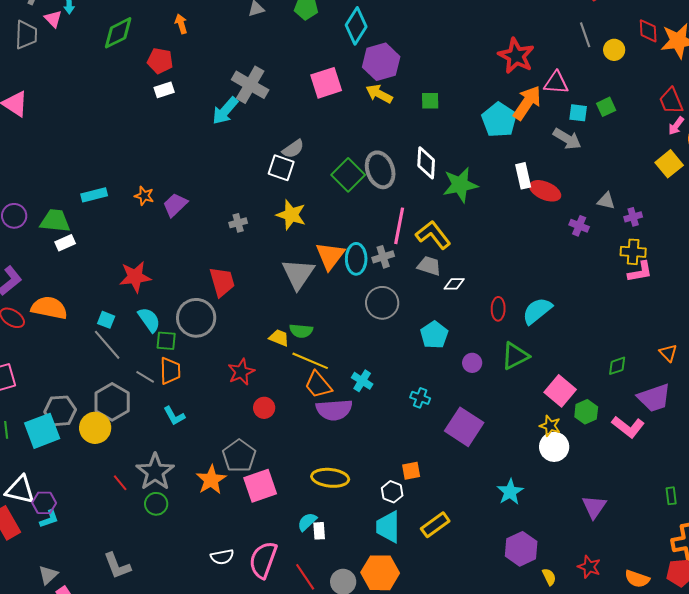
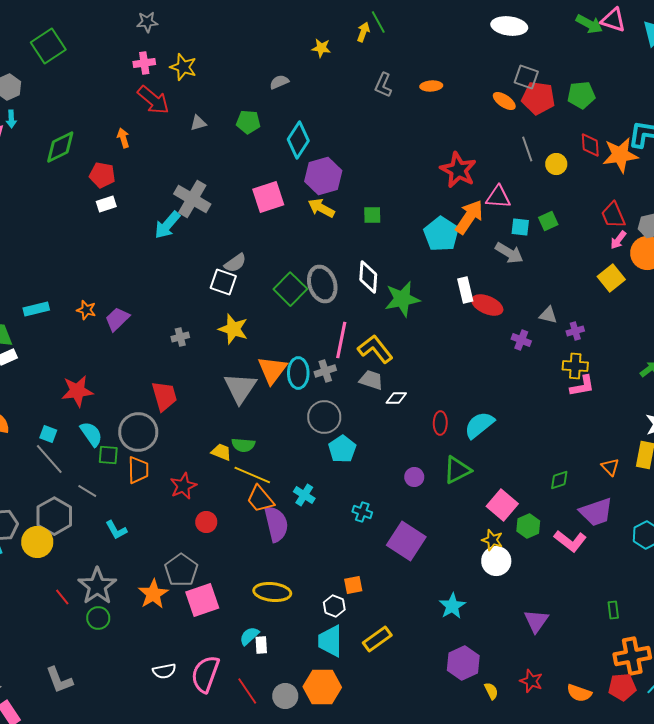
cyan pentagon: (434, 335) -> (342, 449), moved
orange trapezoid: (170, 371) -> (138, 470), moved
purple semicircle: (334, 410) -> (276, 524), turned -99

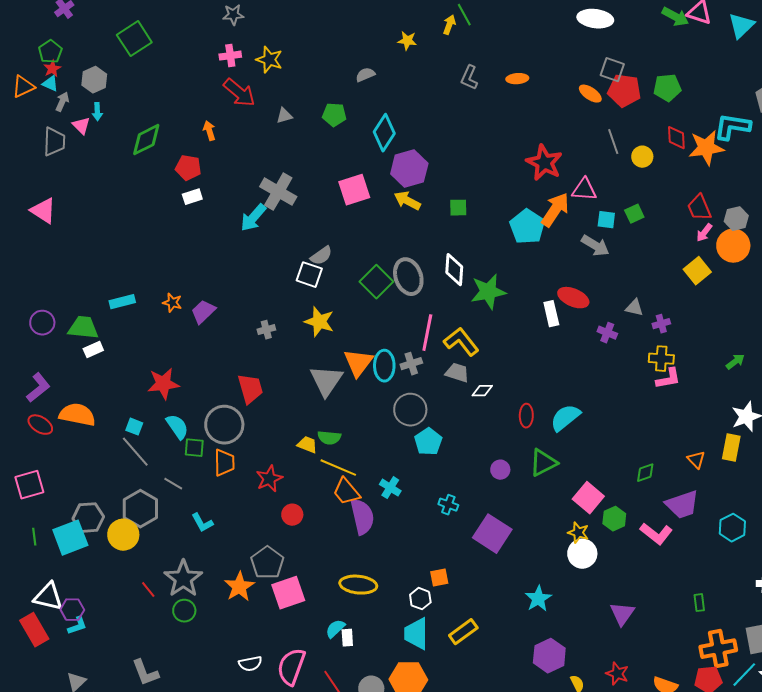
white rectangle: (465, 290) -> (551, 314), moved

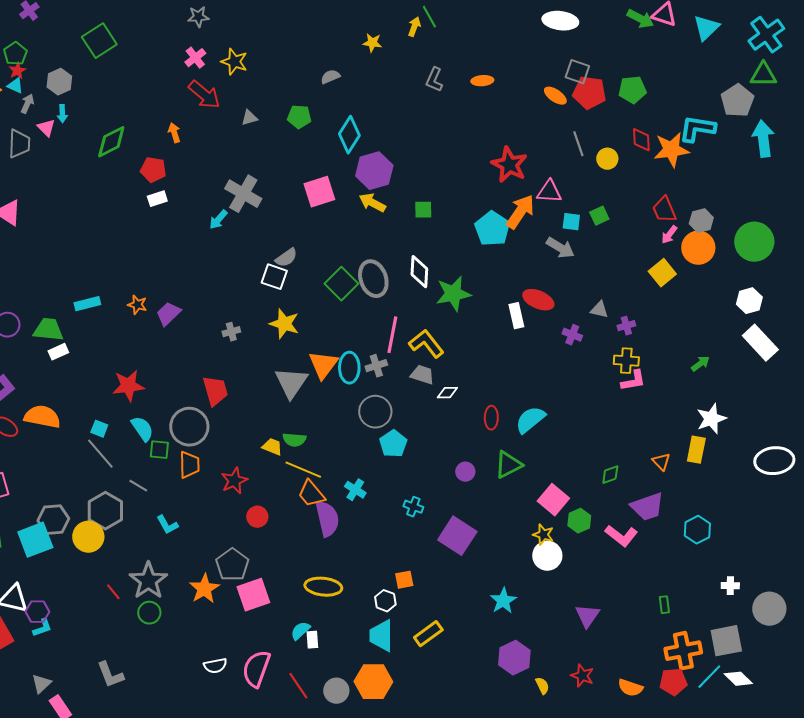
pink cross: (230, 56) -> (195, 58), turned -30
cyan arrow: (253, 218) -> (218, 220), size x0.7

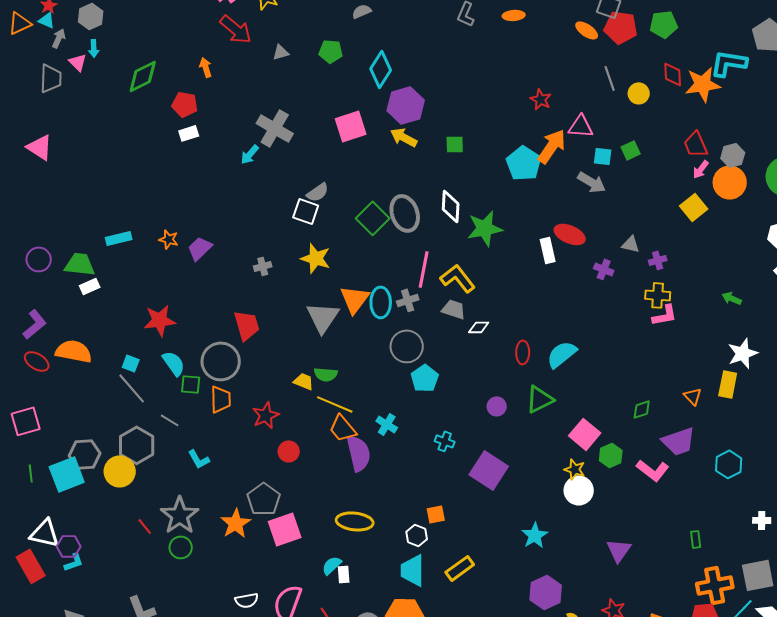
red star: (509, 165) -> (541, 99), size x0.6
green arrow: (700, 364) -> (732, 298), turned -120

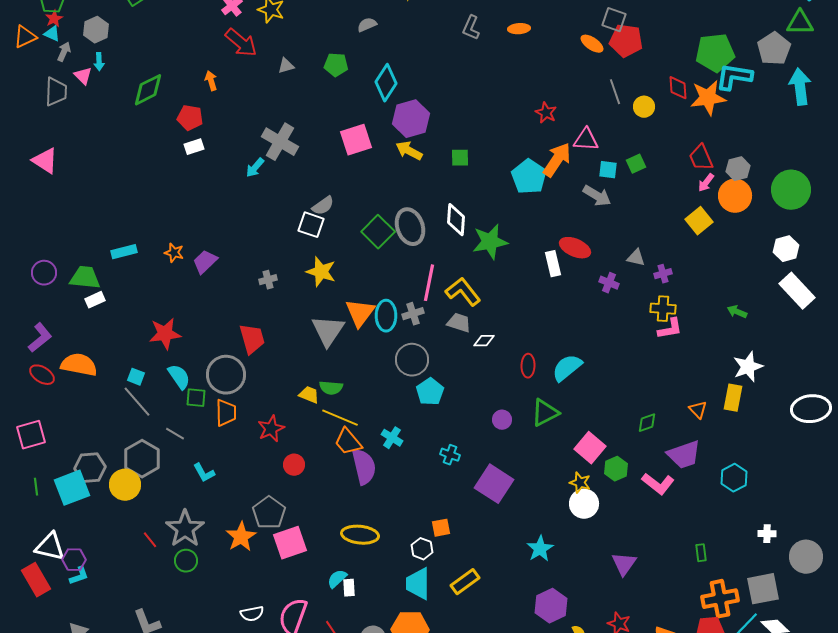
green pentagon: (664, 24) -> (715, 53), moved, size x1.4

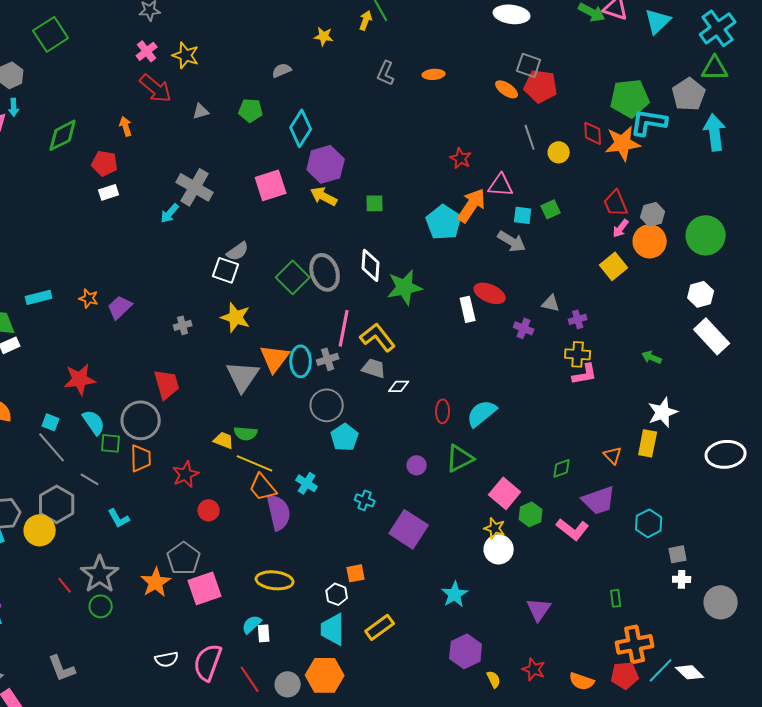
gray square: (763, 589) -> (678, 554), moved, size x0.6

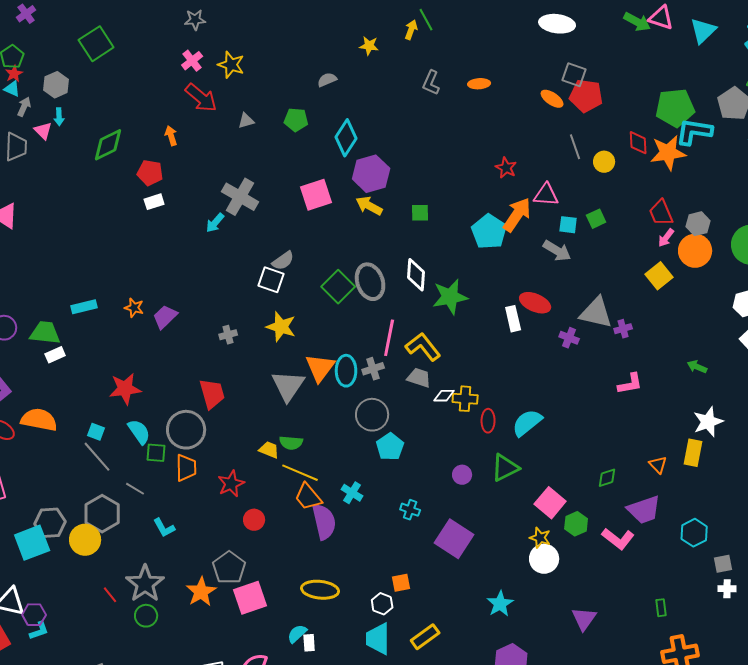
gray triangle: (551, 303) -> (596, 313), size x1.8
yellow cross: (578, 354) -> (465, 399), moved

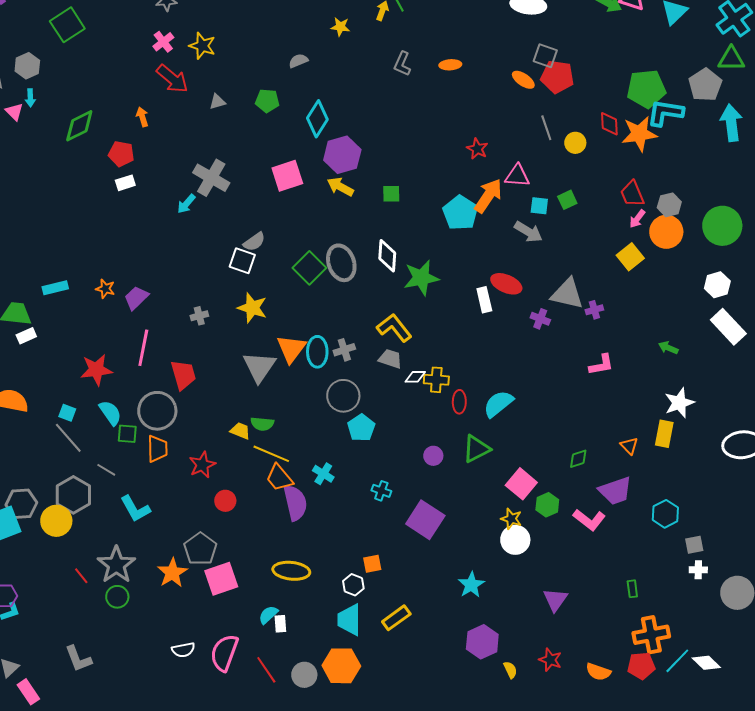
pink line: (389, 338) -> (143, 348), moved
cyan L-shape: (164, 528) -> (135, 509), size x1.4

